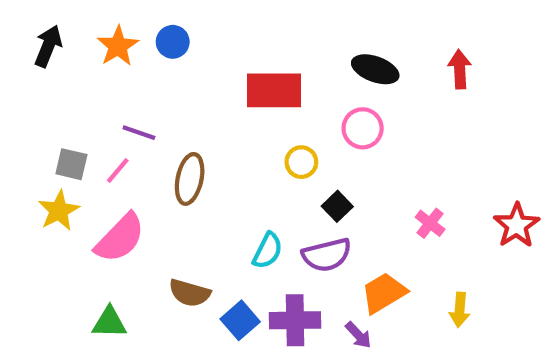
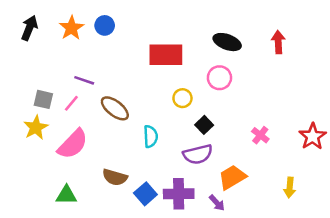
brown ellipse: (190, 179) -> (115, 108), turned -64
cyan semicircle: (268, 251) -> (151, 136), moved, turned -30
yellow arrow: (460, 310) -> (290, 187), moved

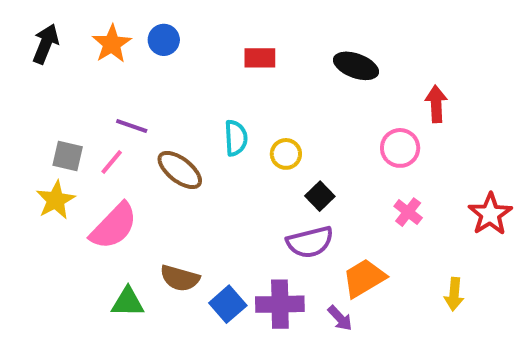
red arrow: (278, 42) -> (436, 104), moved
red rectangle: (166, 55) -> (260, 58), moved, size x0.6
pink circle: (219, 78) -> (400, 148), moved
cyan semicircle: (151, 136) -> (236, 138), moved
green triangle: (66, 195) -> (128, 302), moved

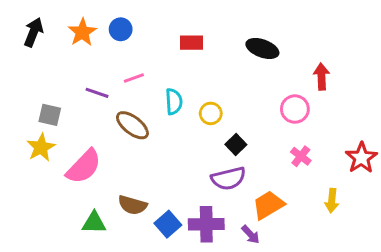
pink line: (112, 162) -> (134, 78), moved, turned 30
yellow arrow: (454, 294) -> (332, 201), moved

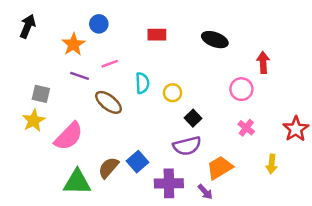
orange star: (82, 32) -> (73, 44), moved
brown semicircle: (132, 205) -> (109, 168), turned 115
green triangle: (94, 223) -> (77, 182), size x1.4
blue square: (168, 224) -> (138, 162), moved

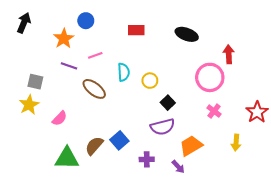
pink circle: (241, 89) -> (210, 77), size x1.4
pink semicircle: (69, 136) -> (60, 118), size x0.6
purple cross: (169, 183) -> (147, 159), size x0.6

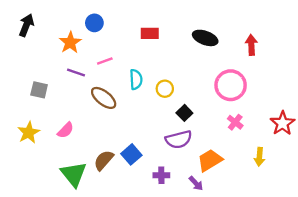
red arrow: (229, 54) -> (251, 45), moved
yellow star: (29, 105) -> (29, 133), moved
green triangle: (67, 158) -> (74, 174), turned 50

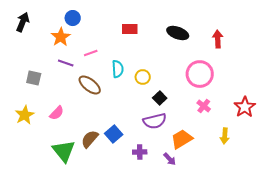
blue circle: (94, 23) -> (73, 18), moved

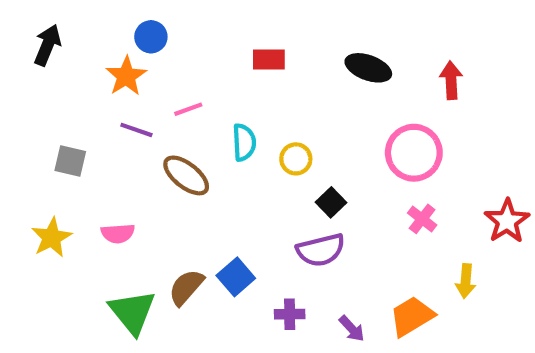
pink semicircle: (57, 113) -> (118, 233), turned 42
orange trapezoid: (182, 139) -> (412, 316), moved

